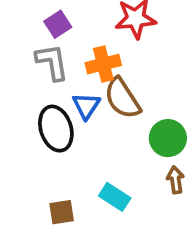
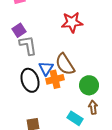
purple square: (58, 24) -> (19, 30), moved
orange cross: (103, 64) -> (55, 79), moved
cyan rectangle: (115, 197) -> (75, 118), moved

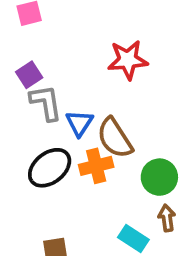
blue triangle: (46, 68) -> (79, 123), moved
black ellipse: (30, 80) -> (50, 168), turned 70

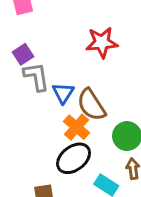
orange cross: (96, 166) -> (77, 127), turned -35
black ellipse: (50, 168) -> (74, 158), moved

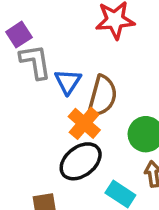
brown semicircle: (91, 105) -> (102, 96), turned -132

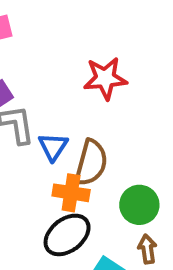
orange cross: (84, 123) -> (71, 193), turned -32

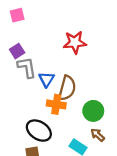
black ellipse: (67, 235) -> (39, 131), moved, turned 70
brown arrow: (147, 249) -> (98, 135), turned -40

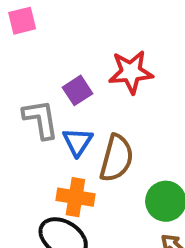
purple square: (17, 51) -> (78, 90), moved
orange cross: (56, 104) -> (75, 197), moved

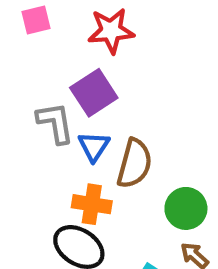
red star: (131, 72) -> (111, 31), moved
purple square: (78, 90) -> (94, 93), size x1.5

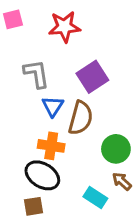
purple square: (94, 93) -> (92, 77), moved
gray L-shape: (55, 123) -> (36, 74), moved

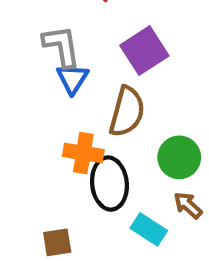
blue triangle: (53, 106) -> (72, 79), moved
black ellipse: (42, 175) -> (109, 184), moved, turned 52

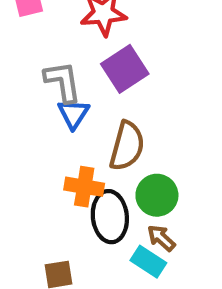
purple square: (144, 51) -> (125, 69), moved
green circle: (179, 157) -> (157, 195), moved
brown arrow: (188, 205) -> (161, 238), moved

